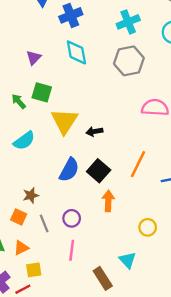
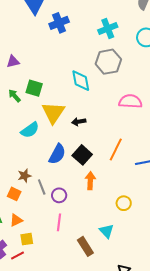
cyan diamond: (76, 52) -> (81, 81), moved
purple triangle: (34, 58) -> (13, 62), moved, turned 32
cyan semicircle: (24, 141) -> (30, 130), moved
gray line: (44, 223) -> (42, 187), moved

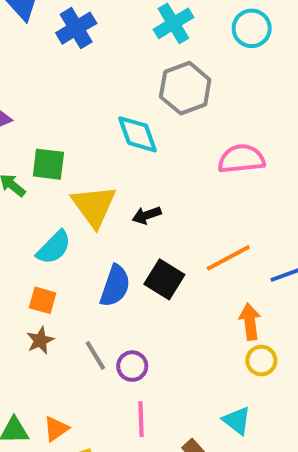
orange line: (116, 149) -> (228, 258), turned 45
brown star: (24, 176) -> (40, 340), moved
orange arrow: (90, 181) -> (250, 322), moved
orange square: (14, 194) -> (43, 300), moved

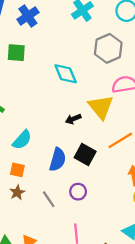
gray hexagon: (185, 88) -> (108, 48), moved
green square: (48, 164) -> (16, 53), moved
yellow triangle: (94, 206) -> (101, 107), moved
purple circle: (132, 366) -> (78, 192), moved

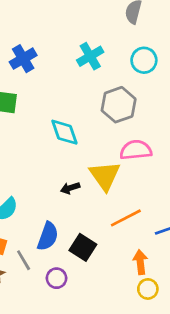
black square: (85, 154) -> (83, 247), moved
purple circle: (78, 192) -> (56, 278), moved
gray line: (49, 199) -> (24, 260), moved

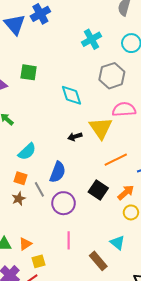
blue cross: (23, 59) -> (40, 14), moved
black square: (83, 247) -> (98, 190), moved
orange arrow: (140, 262) -> (126, 192), turned 54
purple circle: (56, 278) -> (63, 203), size x1.5

